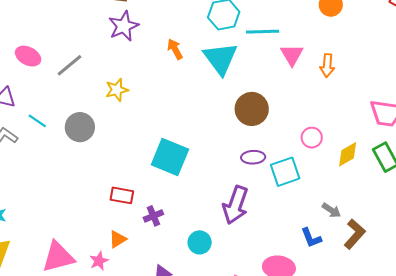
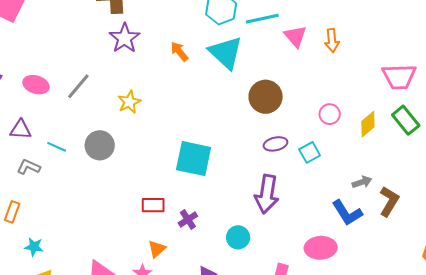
cyan square: (285, 172) -> (310, 152), size x0.7
gray arrow: (331, 210) -> (362, 182), turned -42
blue L-shape: (311, 238) -> (347, 213), size x1.4

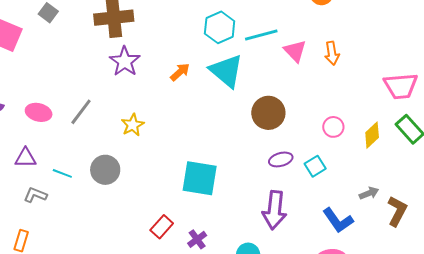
orange arrow: (179, 51) -> (180, 72), turned 90
red rectangle: (153, 205) -> (162, 227), turned -45
blue L-shape: (347, 213) -> (338, 220), moved

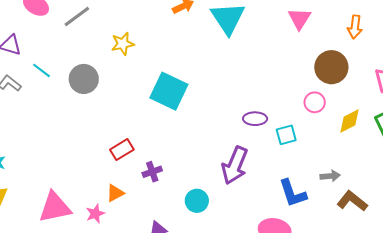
orange arrow: (332, 53) -> (355, 27), moved
brown circle: (268, 113) -> (331, 67), moved
cyan square: (200, 178) -> (169, 91), moved
brown L-shape: (397, 211) -> (352, 201), turned -96

